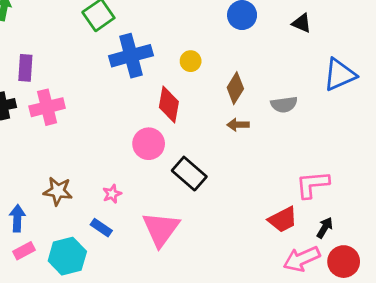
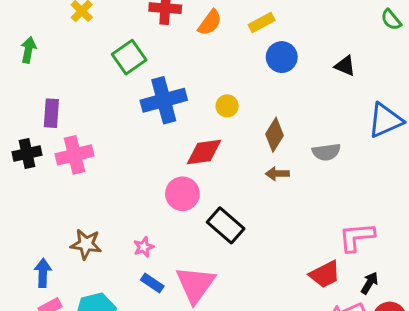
red diamond: (169, 104) -> (204, 152), turned 72
blue rectangle: (101, 228) -> (152, 283), moved

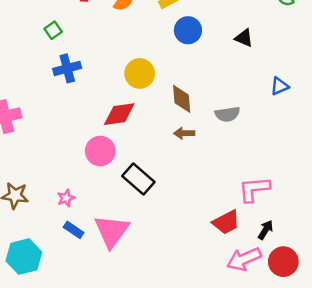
green square: (129, 57) -> (53, 30), size x0.6
blue cross: (164, 100) -> (67, 68), moved, size x0.7
yellow circle: (227, 106) -> (140, 73), size x1.5
blue triangle: (385, 120) -> (280, 86), size x0.6
brown diamond: (275, 135) -> (182, 99), turned -36

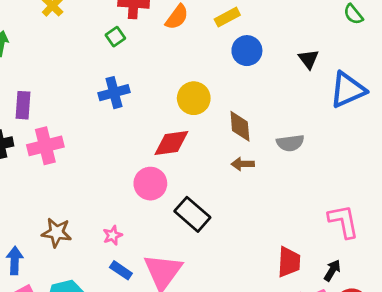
green square: (53, 30) -> (115, 37), moved
black triangle: (244, 38) -> (308, 59), turned 30
blue triangle: (280, 86) -> (348, 90), moved, size x1.8
pink L-shape: (254, 189) -> (343, 221), moved, turned 84
red trapezoid: (226, 222) -> (289, 262), turned -60

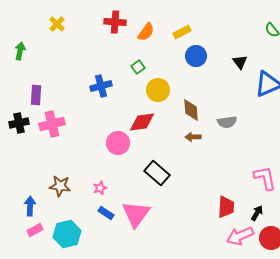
green square: (115, 37) -> (138, 67), moved
pink circle: (150, 184) -> (118, 143), moved

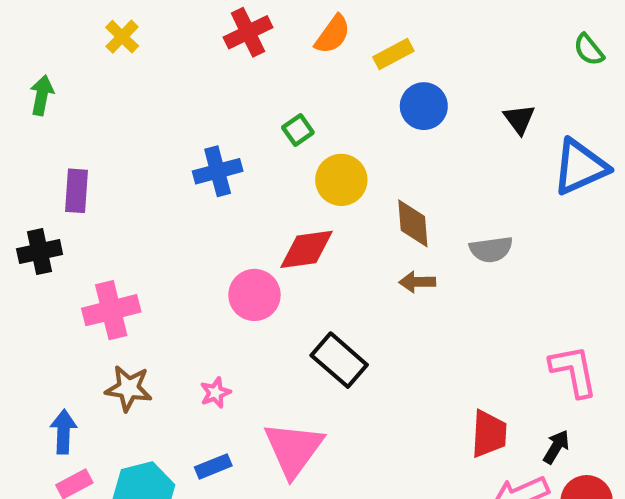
red cross: (115, 22) -> (248, 32), turned -30
orange semicircle: (146, 32) -> (333, 34), moved
pink cross: (52, 124) -> (111, 310), moved
blue rectangle: (106, 213) -> (213, 466), moved, turned -56

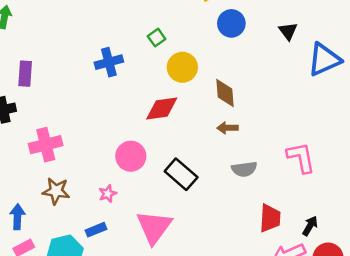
gray semicircle: (491, 249) -> (244, 169), moved
pink circle: (254, 295) -> (131, 156), moved
pink L-shape: (574, 371) -> (301, 157), moved
blue rectangle: (213, 466) -> (96, 230), moved

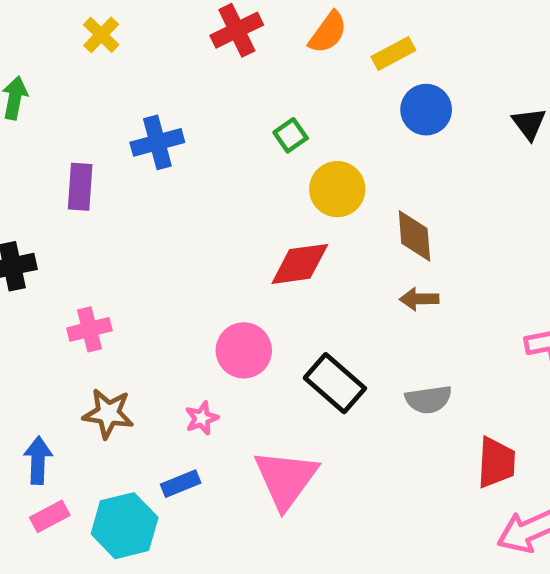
blue cross: (109, 62) -> (157, 142), moved
purple rectangle: (25, 74) -> (80, 187), moved
pink cross: (46, 145) -> (89, 329), size x0.7
gray semicircle: (244, 169) -> (428, 399), moved

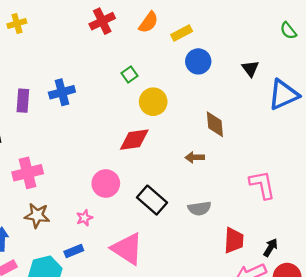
yellow cross: (101, 35) -> (17, 23), moved, turned 30
blue cross: (157, 142) -> (62, 92), moved
brown diamond: (414, 236) -> (215, 124), moved
pink cross: (89, 329) -> (28, 173), size x1.4
pink triangle: (286, 479) -> (127, 249), turned -33

